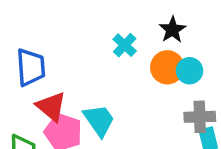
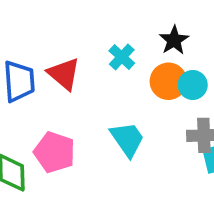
red triangle: (51, 107) -> (64, 74), moved
cyan trapezoid: (99, 120) -> (127, 139), moved

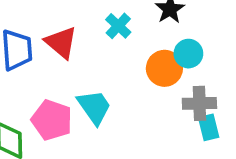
orange circle: (168, 81) -> (164, 68), moved
cyan trapezoid: (127, 139) -> (94, 107), moved

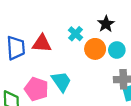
red triangle: (61, 42) -> (42, 43), turned -36
orange circle: (164, 68) -> (95, 49), moved

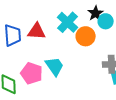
cyan cross: (76, 34) -> (68, 22), size x1.5
cyan circle: (117, 50) -> (106, 21), moved

